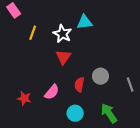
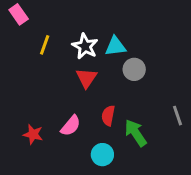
cyan triangle: (85, 22) -> (115, 46), moved
gray circle: (100, 76) -> (134, 69), moved
green arrow: (109, 113) -> (136, 133), moved

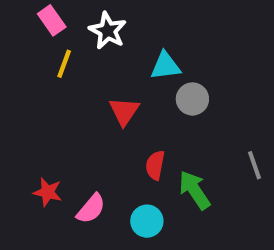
pink rectangle: (19, 14) -> (52, 20), moved
white star: (85, 46) -> (108, 31), moved
pink semicircle: (71, 126) -> (91, 209), moved

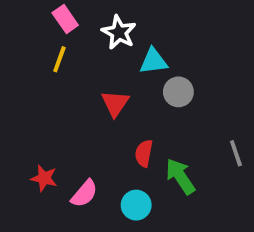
pink rectangle: (52, 20) -> (65, 19), moved
white star: (108, 31) -> (119, 32), moved

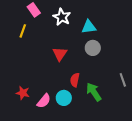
yellow line: (59, 59) -> (23, 31), moved
cyan triangle: (153, 61) -> (89, 27), moved
cyan circle: (136, 205) -> (64, 98), moved

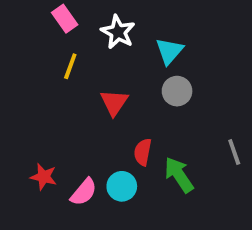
cyan triangle: (89, 27) -> (169, 51), turned -42
yellow line: (23, 31) -> (70, 66), moved

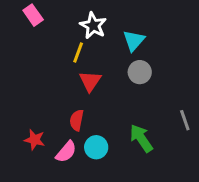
pink rectangle: (65, 19) -> (33, 15), moved
yellow line: (70, 66) -> (78, 53), moved
red semicircle: (143, 152) -> (77, 120), moved

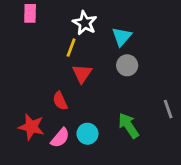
pink rectangle: (33, 15) -> (30, 13), turned 36
red semicircle: (77, 120) -> (60, 101), moved, turned -36
red star: (35, 140) -> (31, 127), size x1.4

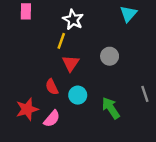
cyan triangle: (122, 37) -> (128, 14), moved
red star: (31, 127) -> (27, 109), turned -30
cyan circle: (87, 134) -> (78, 95), moved

